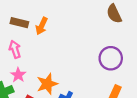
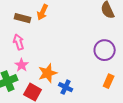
orange arrow: (42, 26) -> (43, 12), moved

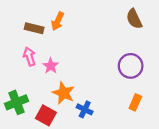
pink star: (22, 65) -> (51, 66), moved
orange star: (48, 73) -> (64, 93), turned -30

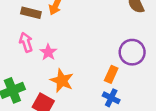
orange rectangle: (135, 102) -> (111, 74), moved
blue cross: (85, 109) -> (111, 98), moved

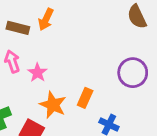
orange rectangle: (111, 74) -> (85, 98), moved

